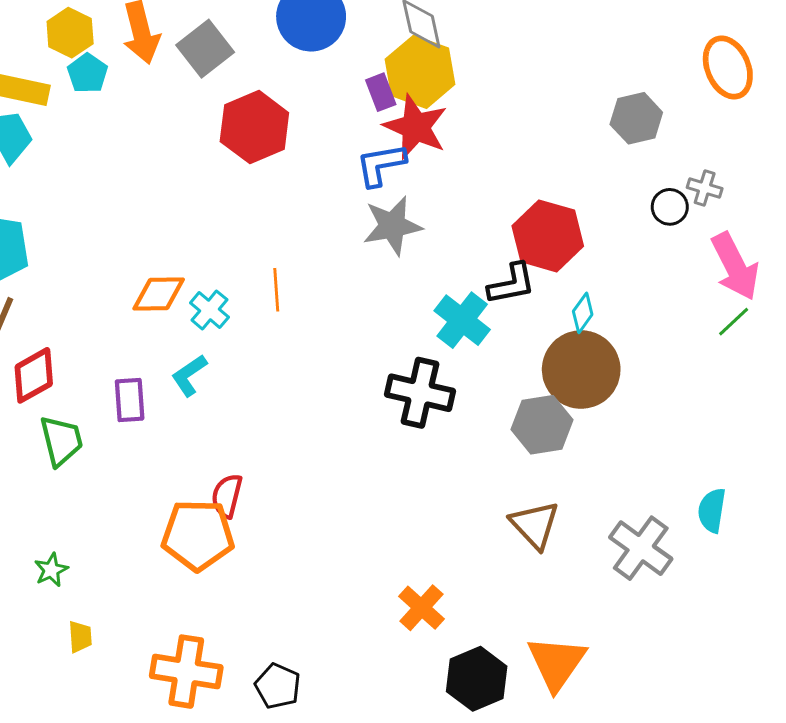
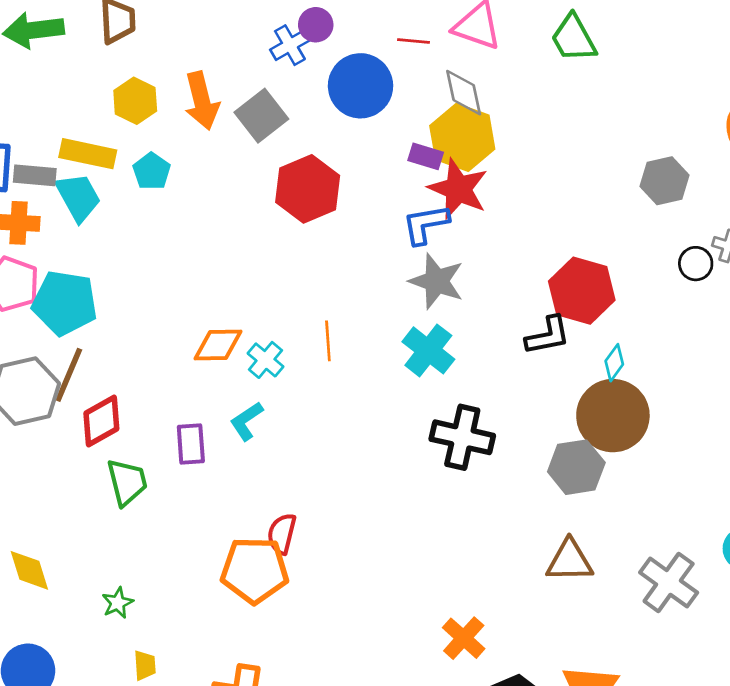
cyan pentagon: (87, 73) -> (152, 171), moved
purple rectangle: (381, 92) -> (426, 156), turned -52
gray star: (392, 226) -> (437, 281), turned 30
cyan cross: (462, 320) -> (428, 350), moved
brown triangle: (535, 525) -> (570, 561), turned -48

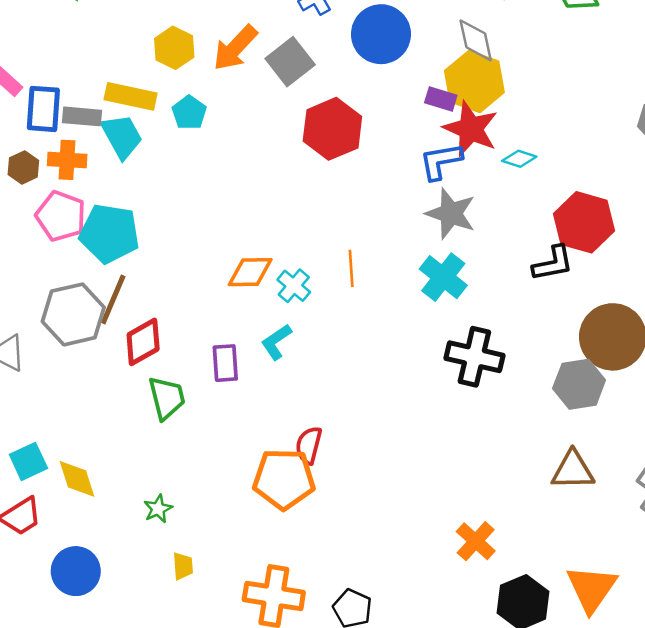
orange arrow: (202, 101) -> (235, 48), turned 57
cyan diamond: (614, 363) -> (519, 159), moved, turned 72

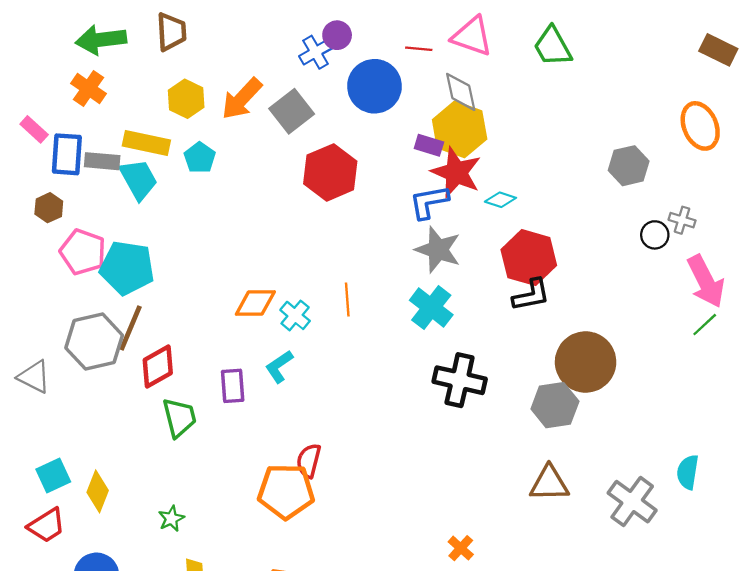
orange cross: (67, 160) -> (89, 89), moved, turned 32
red hexagon: (584, 222) -> (529, 258), moved
yellow diamond: (77, 479) -> (98, 491), turned 39
orange cross: (476, 541) -> (461, 548), size x0.7

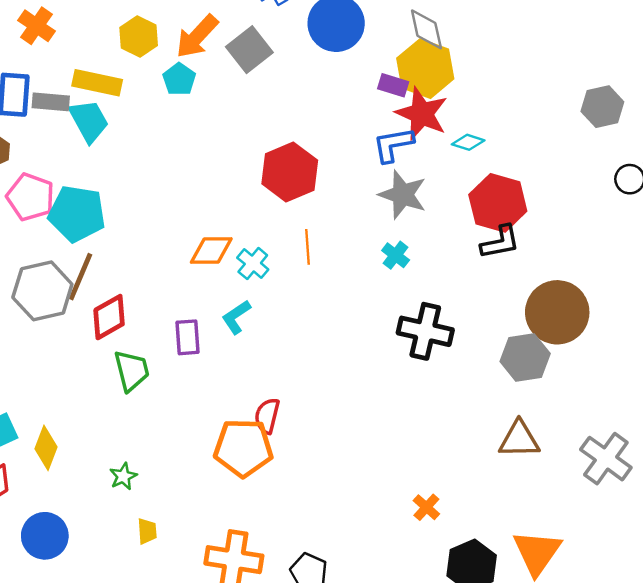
cyan pentagon: (200, 158) -> (179, 79), moved
red hexagon: (330, 172) -> (290, 172), moved
cyan cross: (431, 308) -> (396, 255), size x0.6

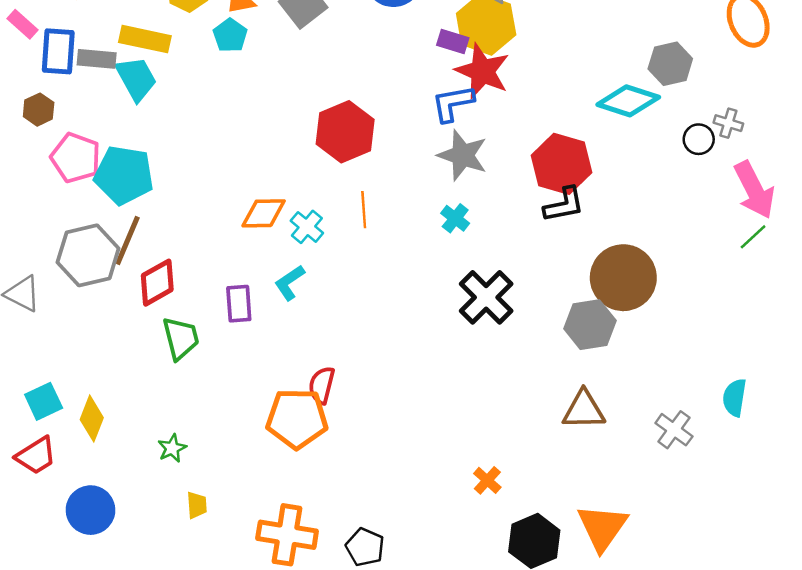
cyan diamond: (468, 142) -> (628, 101), moved, size x1.8
black cross: (425, 331) -> (486, 297), turned 32
gray cross: (606, 459) -> (674, 430), size x0.7

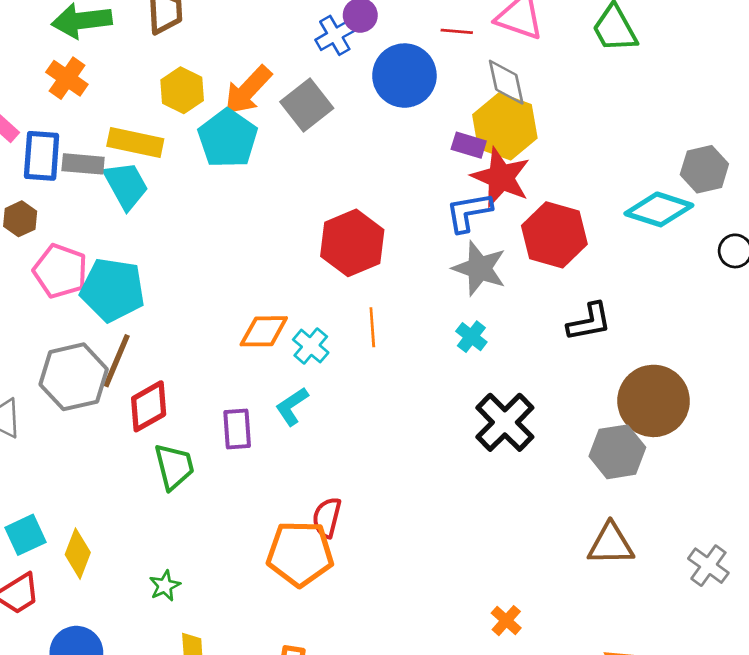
cyan pentagon: (230, 35) -> (228, 138), size x1.6
red hexagon: (561, 164) -> (554, 235), moved

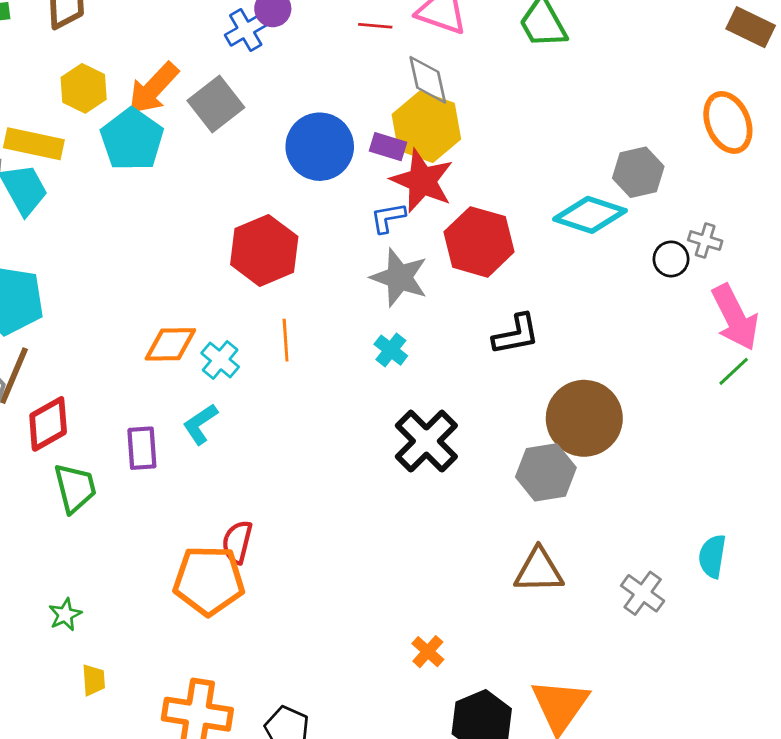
blue circle: (404, 76) -> (320, 147), moved
blue L-shape: (469, 212) -> (388, 218), size x0.7

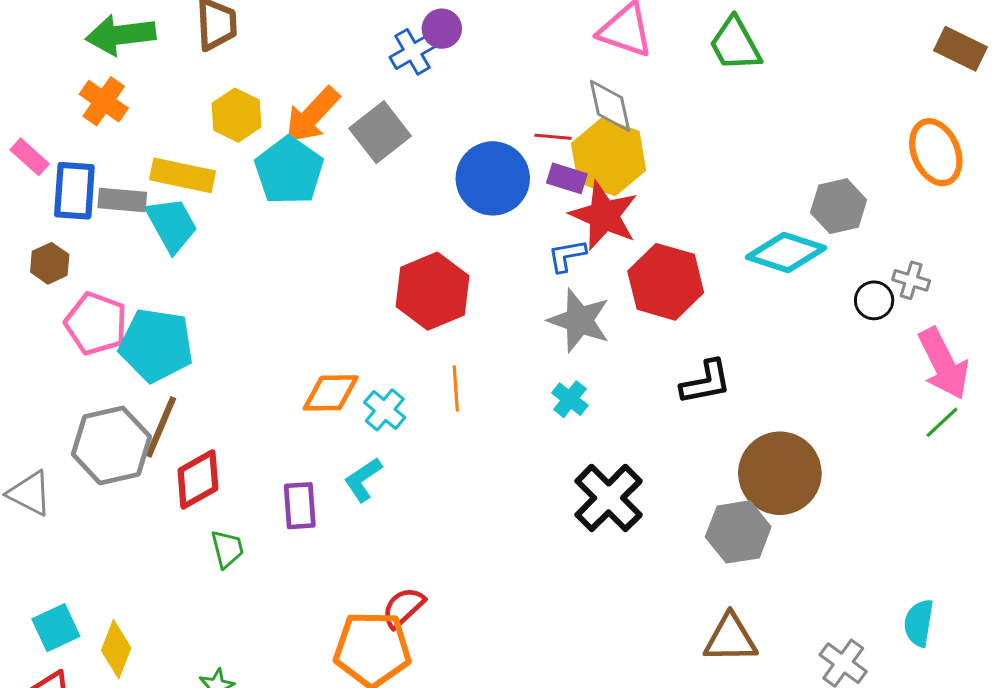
red line: (375, 26) -> (553, 137), moved
green trapezoid: (75, 488) -> (227, 549), size x0.7
red semicircle: (237, 542) -> (403, 608), turned 33

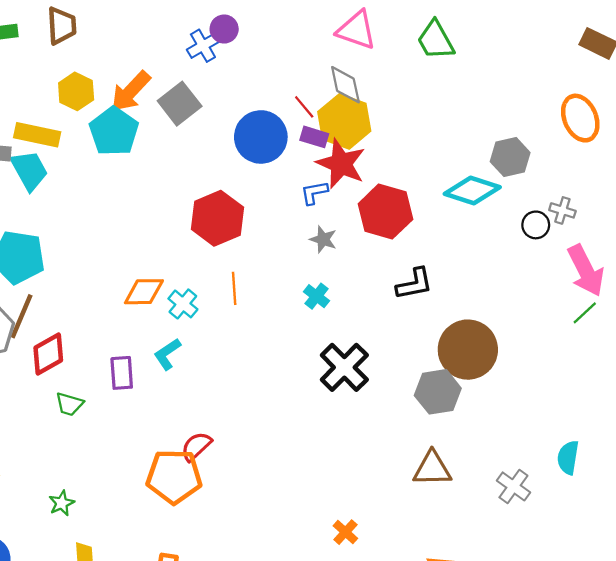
red line: (553, 137) -> (304, 107), turned 45
gray star: (579, 320) -> (323, 239), size x0.6
green trapezoid: (227, 549) -> (69, 404), turned 120

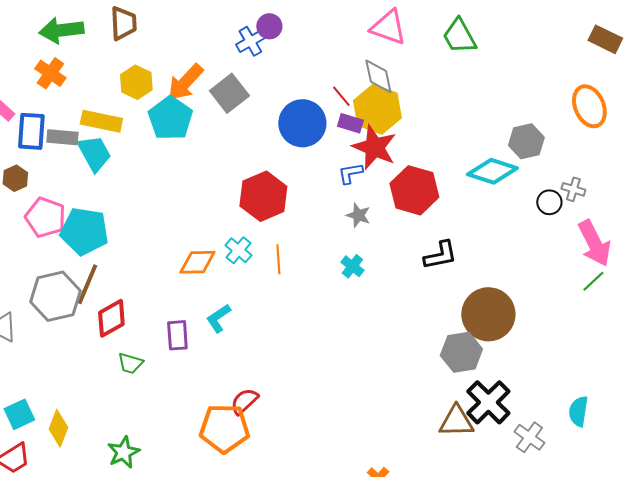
cyan cross: (183, 304) -> (238, 250), moved
black cross: (344, 367) -> (488, 402), moved
green star: (62, 503) -> (123, 452), size x1.4

